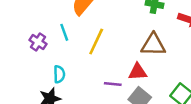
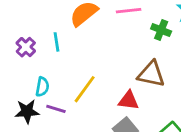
yellow line: (96, 41) -> (85, 89), moved
purple line: (113, 84) -> (56, 109), moved

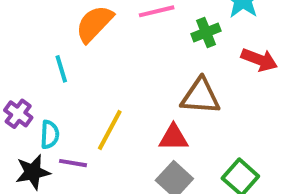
green cross: (161, 30) -> (206, 32), turned -36
purple cross: (26, 47) -> (18, 114), moved

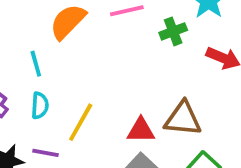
brown triangle: (200, 96) -> (183, 119), moved
cyan semicircle: (50, 135) -> (40, 105), moved

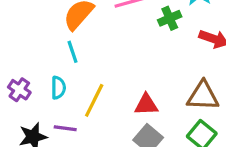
cyan line: (36, 64) -> (73, 52), moved
brown triangle: (183, 119) -> (203, 96), moved

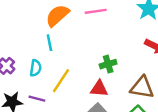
green cross: (170, 18) -> (108, 64), moved

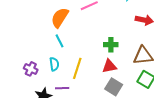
green cross: (108, 64) -> (111, 45), turned 32

